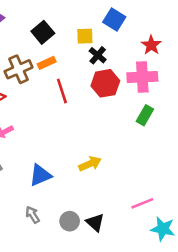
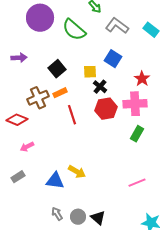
yellow arrow: (90, 164) -> (77, 172), moved, turned 54
blue triangle: (40, 175) -> (55, 181), turned 30
pink line: (142, 203) -> (137, 183), moved
gray arrow: (33, 215) -> (57, 214), moved

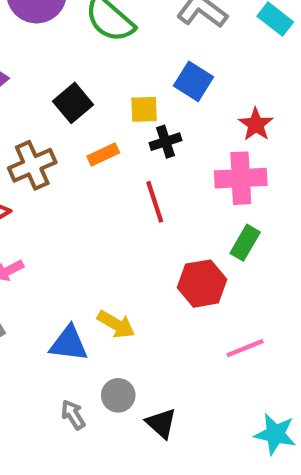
black cross: (100, 87) -> (166, 142), turned 32
orange rectangle: (60, 93) -> (103, 155), moved
red hexagon: (106, 109) -> (202, 284), moved
red line: (72, 115) -> (155, 202), moved
gray circle: (78, 217) -> (118, 395), moved

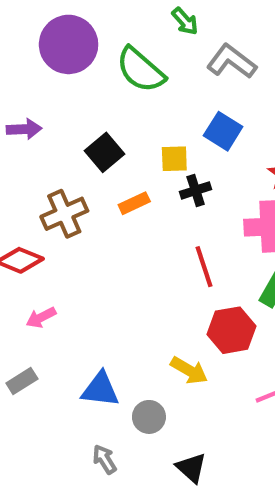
red line: (155, 202) -> (204, 267), moved
yellow arrow: (116, 324) -> (189, 370), moved
gray circle: (118, 395) -> (149, 417), moved

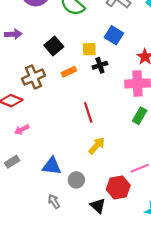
red line: (204, 267) -> (88, 112), moved
red hexagon: (231, 330) -> (118, 187), moved
yellow arrow: (189, 370) -> (97, 146), moved, turned -78

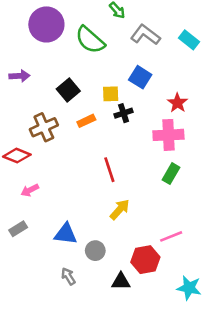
black triangle: (98, 206) -> (121, 281), turned -42

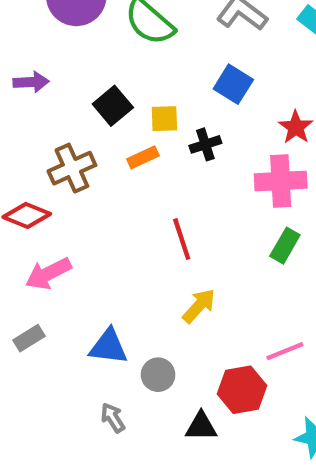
yellow square: (111, 94) -> (164, 119), moved
pink arrow: (30, 190) -> (48, 274), size x1.5

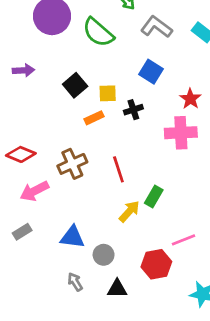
brown cross: (72, 168) -> (72, 164), moved
green rectangle: (285, 246) -> (154, 196), moved
black triangle: (201, 426) -> (117, 289), moved

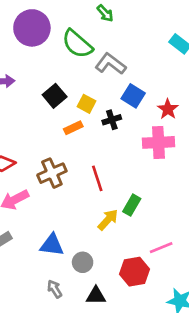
gray L-shape: (156, 27) -> (111, 64), moved
blue square: (151, 72) -> (133, 96), moved
yellow square: (108, 93) -> (87, 104), turned 30

